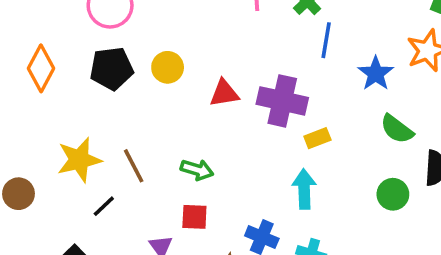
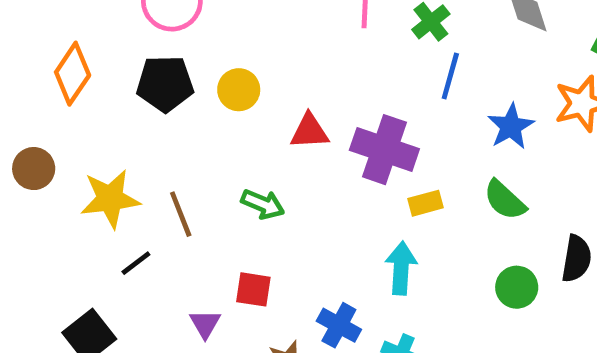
green semicircle: (397, 129) -> (505, 200), moved
green arrow: (197, 170) -> (263, 204), moved
brown circle: (18, 194) -> (34, 169), moved

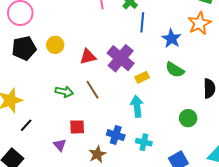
purple cross: (384, 150) -> (121, 58), turned 32
green arrow: (263, 204) -> (64, 92), moved
brown line: (181, 214) -> (93, 90), moved
green circle: (517, 287) -> (188, 118), moved

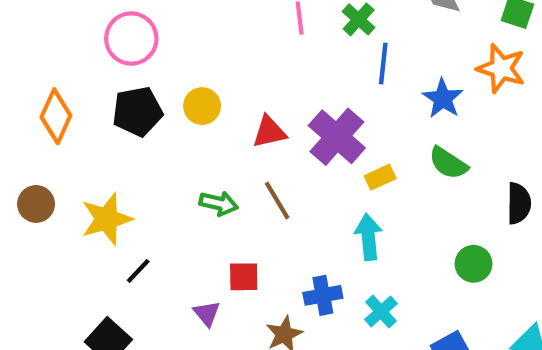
orange star: (199, 23) -> (501, 68), turned -30
blue cross: (116, 135) -> (323, 295), turned -30
cyan cross: (144, 142) -> (381, 311), turned 35

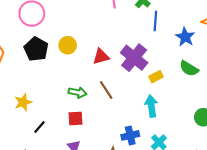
black pentagon: (137, 111) -> (36, 49), turned -30
yellow star: (107, 219) -> (23, 102), size x0.7
red square: (244, 277) -> (76, 118), moved

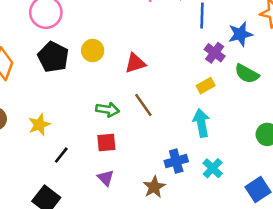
blue star: (185, 37) -> (240, 34), turned 30
purple cross: (134, 58) -> (215, 53), moved, size x0.6

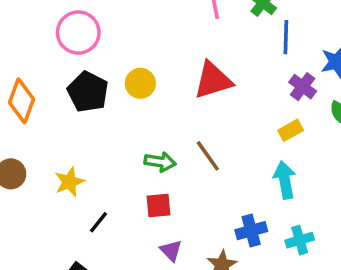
red triangle: (135, 63) -> (213, 80), moved, size x1.4
cyan cross: (213, 168) -> (300, 240), turned 30
purple triangle: (106, 178) -> (171, 250), moved

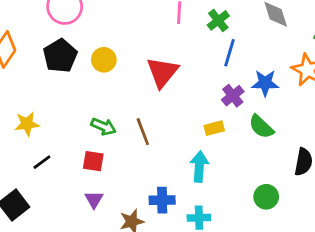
red triangle: (213, 80) -> (162, 72), turned -48

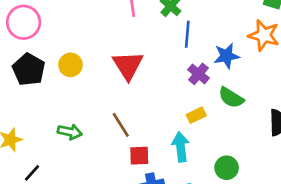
green arrow: (103, 127) -> (70, 132), moved
yellow rectangle: (214, 128) -> (196, 115), moved
red square: (93, 161) -> (139, 156), moved
green circle: (266, 197) -> (227, 168), moved

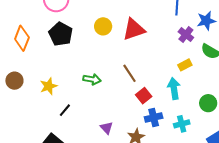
yellow circle: (71, 65) -> (103, 26), moved
red triangle: (128, 65) -> (134, 29), turned 45
red square: (139, 156) -> (144, 96), turned -35

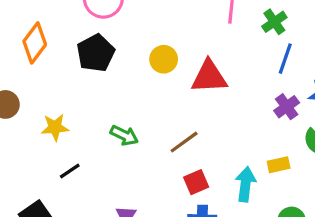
yellow rectangle: (185, 65) -> (279, 165), moved
brown line: (130, 73) -> (184, 142), turned 72

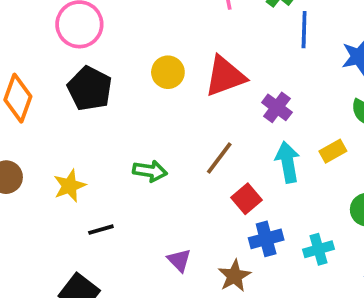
purple cross: (287, 107) -> (277, 107), moved
black line: (70, 171) -> (101, 230), turned 35
cyan arrow: (245, 184) -> (288, 162), moved

